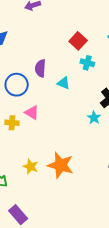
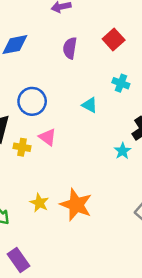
red square: (78, 41) -> (114, 40), moved
purple semicircle: (40, 68) -> (70, 48), moved

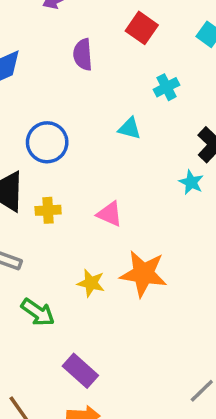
cyan cross: (121, 83) -> (167, 87), turned -35
pink triangle: (47, 137) -> (110, 214), moved

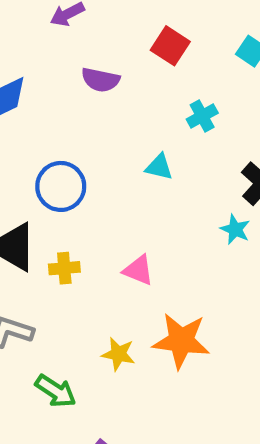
purple semicircle: (83, 55) -> (100, 80), turned -72

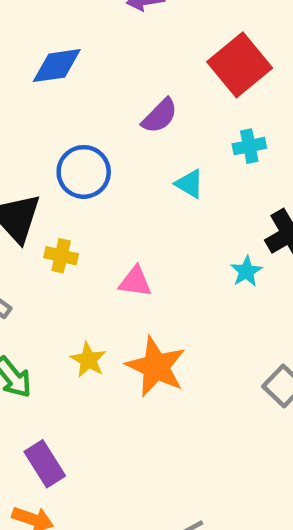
red square: (170, 46) -> (240, 65), size x1.5
purple semicircle: (100, 80) -> (160, 116), moved, turned -75
pink triangle: (138, 270) -> (135, 282), turned -32

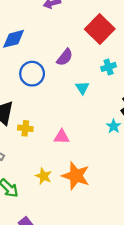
blue circle: (84, 172) -> (32, 74), moved
cyan triangle: (189, 184) -> (82, 88), turned 32

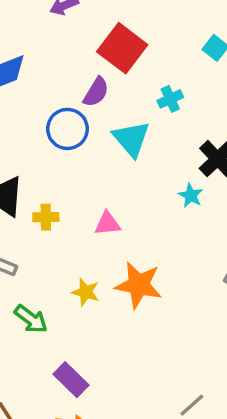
red square: (100, 29) -> (122, 48), moved
blue circle: (32, 74) -> (67, 129), moved
cyan triangle: (82, 88) -> (131, 139), size x1.6

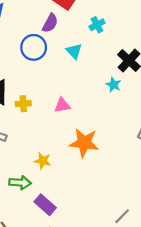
cyan triangle: (131, 139) -> (74, 51), size x0.7
yellow star: (86, 292) -> (43, 161), moved
green arrow: (31, 319) -> (20, 183), moved, turned -30

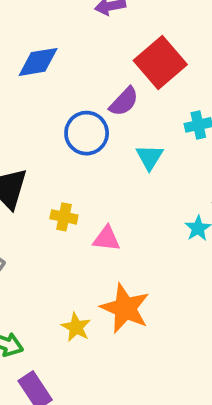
yellow cross: (23, 104) -> (64, 217), moved
yellow star: (43, 161) -> (76, 327), moved

